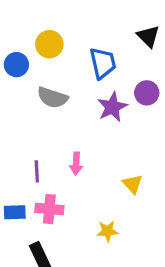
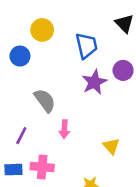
blue circle: (16, 65) -> (20, 56), moved
gray semicircle: (53, 98) -> (45, 100), moved, turned -145
purple line: (37, 171) -> (21, 136), moved, turned 30

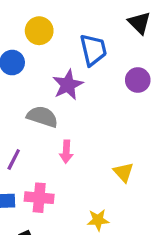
purple star: (94, 82) -> (68, 85), moved
gray semicircle: (45, 100) -> (42, 117), turned -35

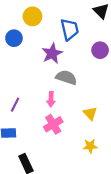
gray semicircle: (42, 117) -> (66, 77), moved
pink cross: (39, 198) -> (53, 124), moved, turned -36
yellow star: (98, 220) -> (90, 146), moved

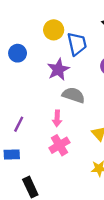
yellow circle: (32, 16) -> (54, 30), moved

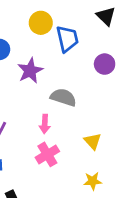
purple star: (58, 69) -> (30, 71), moved

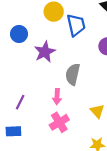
gray semicircle: (63, 97) -> (73, 74), turned -95

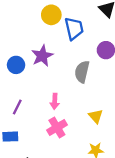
blue circle: (19, 34) -> (16, 65), moved
gray semicircle: (73, 74) -> (82, 72), moved

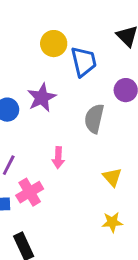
pink cross: (57, 127) -> (30, 192), moved

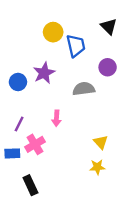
gray semicircle: (94, 119) -> (84, 89), turned 70
yellow triangle: (112, 177) -> (101, 142), moved

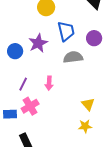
blue trapezoid: (76, 46) -> (66, 31), moved
purple line: (19, 124) -> (23, 84), moved

